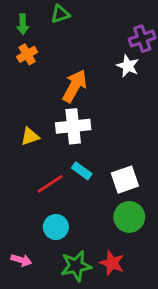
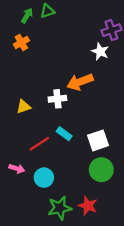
green arrow: (23, 24) -> (27, 15), moved, turned -147
orange arrow: (75, 86) -> (80, 82), moved, turned -140
white cross: (73, 126) -> (57, 99), size x0.7
pink arrow: (21, 260) -> (17, 169), moved

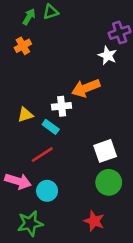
cyan rectangle: (64, 134) -> (51, 127), moved
pink arrow: (17, 169) -> (18, 181), size x1.5
green star: (60, 208) -> (30, 223), moved

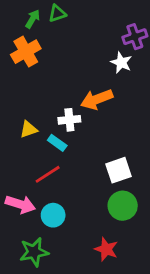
orange cross: (23, 46) -> (26, 52), size x1.5

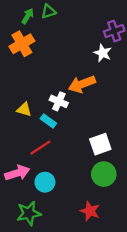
white cross: (69, 120) -> (59, 101), turned 30
yellow triangle: (29, 129) -> (24, 109), turned 35
pink arrow: (20, 204) -> (17, 173), turned -35

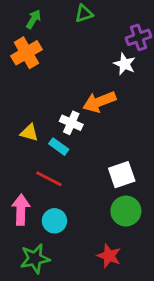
green triangle: (48, 11) -> (84, 14), moved
red line: (40, 148) -> (49, 179), turned 60
pink arrow: (17, 173) -> (21, 210), turned -70

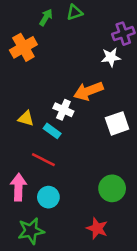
green arrow: (33, 19) -> (46, 17), moved
white star: (125, 64) -> (111, 57), turned -30
white square: (122, 175) -> (117, 123), moved

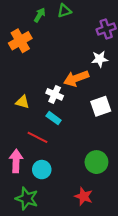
white star: (111, 57) -> (100, 59), moved
cyan rectangle: (52, 131) -> (54, 118), moved
green star: (31, 231) -> (27, 199), turned 30

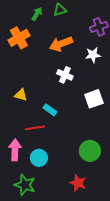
orange arrow: (76, 78) -> (61, 44), moved
white cross: (55, 94) -> (65, 75), moved
red line: (37, 137) -> (35, 128), turned -36

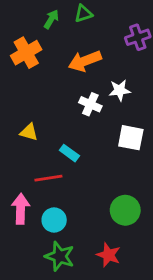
white star: (93, 55) -> (120, 90), moved
white square: (94, 99) -> (131, 138), turned 30
green star: (25, 185) -> (60, 256), moved

